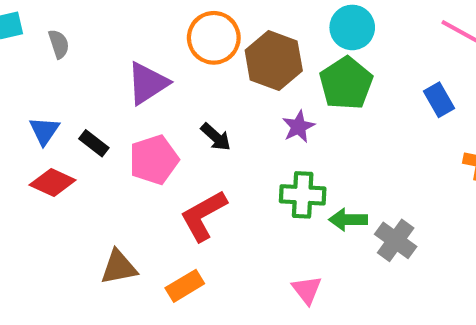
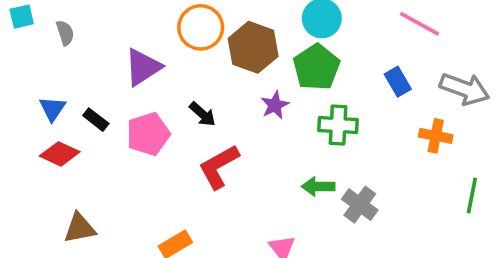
green cross: (303, 195) -> (338, 125), moved
red L-shape: (203, 216) -> (219, 167), moved
brown triangle: (119, 267) -> (80, 228), moved

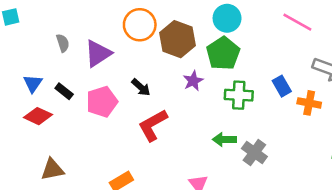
gray semicircle: (65, 33) -> (63, 43), moved
blue rectangle: (398, 82) -> (282, 86), moved

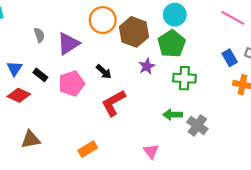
blue rectangle: (282, 86) -> (230, 58), moved

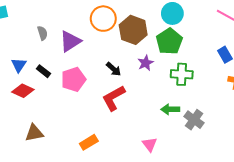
black arrow: (104, 72) -> (114, 69), moved

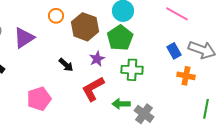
orange circle: (103, 19) -> (56, 16), size x0.6
pink pentagon: (73, 79) -> (39, 99), moved
red L-shape: (114, 98) -> (93, 89), moved

